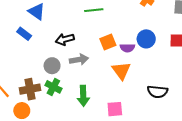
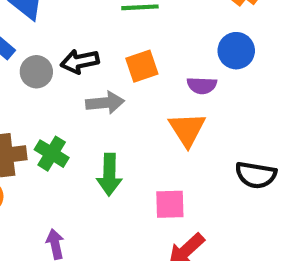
blue circle: (146, 39) -> (236, 51), moved
orange square: (108, 42) -> (142, 66), moved
gray circle: (52, 66) -> (36, 72), moved

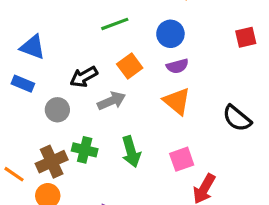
blue circle: (236, 51) -> (170, 34), moved
gray circle: (36, 72) -> (57, 110), moved
black semicircle: (256, 175) -> (237, 118), turned 48

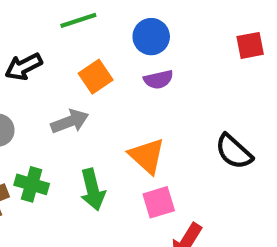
black arrow: (84, 77) -> (24, 67), moved
orange triangle: (177, 101) -> (147, 156), moved

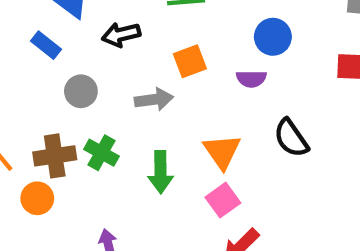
blue circle: (151, 37) -> (273, 37), moved
black semicircle: (234, 152) -> (291, 138), moved
pink square: (159, 202) -> (223, 200), turned -32

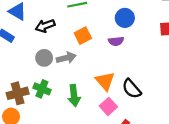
gray circle: (81, 91) -> (44, 58), moved
black semicircle: (291, 138) -> (132, 89), moved

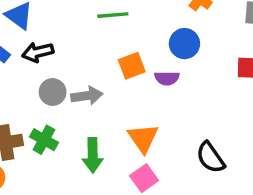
black arrow: (45, 26) -> (38, 52), moved
orange square: (83, 36) -> (132, 66), moved
black semicircle: (132, 89) -> (210, 157), moved

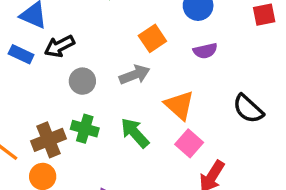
purple semicircle: (167, 78) -> (205, 51), moved
gray arrow: (87, 96) -> (135, 75), moved
green arrow: (93, 155) -> (135, 133), turned 152

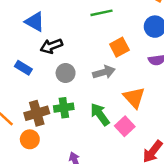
blue rectangle: (21, 54) -> (23, 68), moved
green cross: (85, 129) -> (64, 108), turned -30
pink square: (189, 143) -> (125, 126), moved

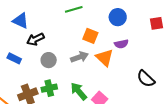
orange square: (119, 47) -> (90, 36), turned -35
orange triangle: (134, 98) -> (105, 58), moved

